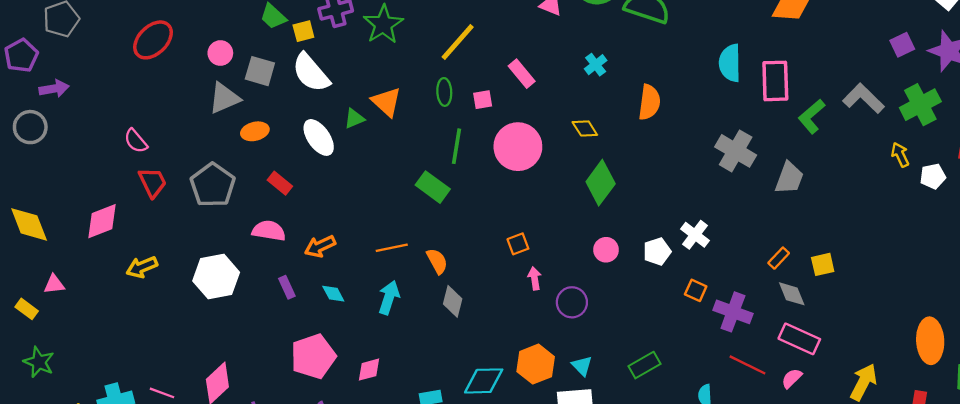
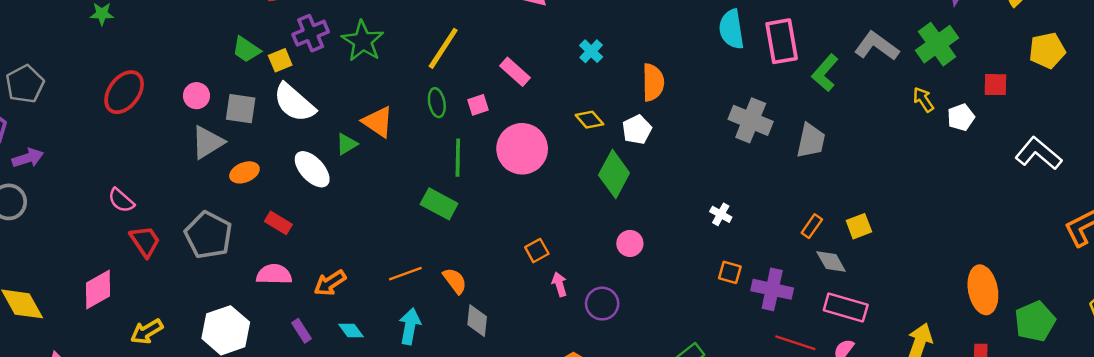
white cross: (695, 235) -> (721, 214), size x0.7
white pentagon: (657, 251) -> (637, 130), moved

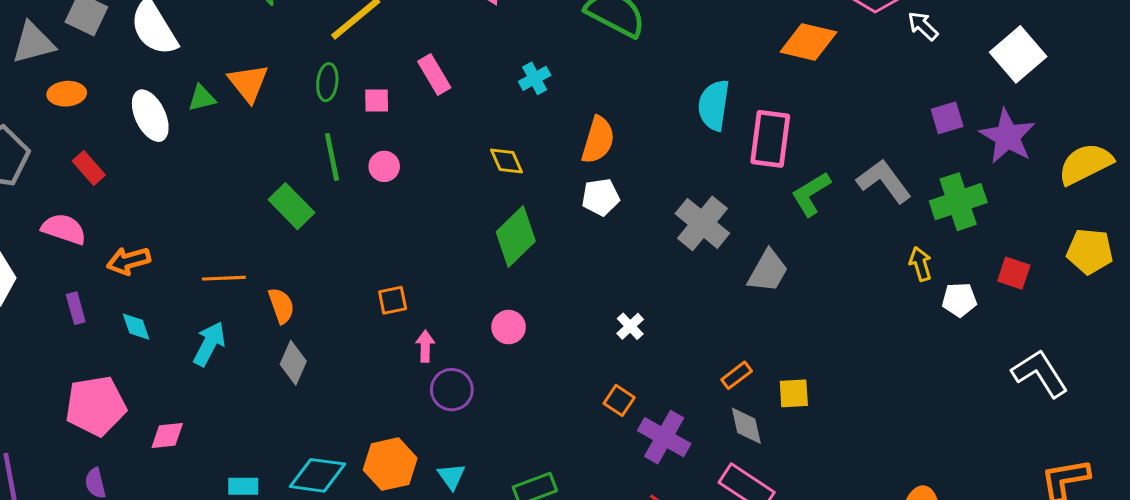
white pentagon: (637, 130) -> (601, 197), moved
pink circle: (522, 149) -> (384, 166), moved, size x0.5
green line: (458, 158) -> (332, 157), turned -30
pink arrow: (559, 284) -> (425, 346), moved

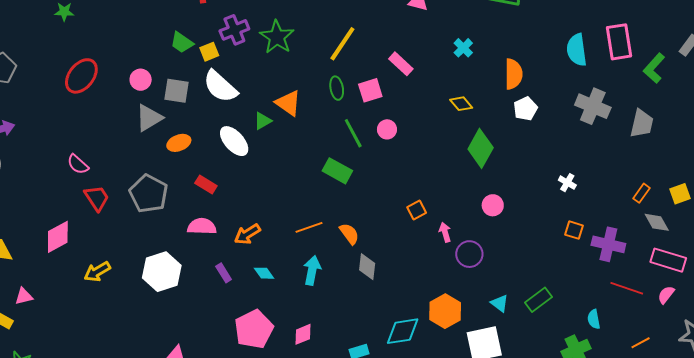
pink square: (377, 101) -> (370, 90), size x1.4
cyan semicircle: (714, 105) -> (577, 50), moved
cyan triangle: (451, 476) -> (500, 303), moved

